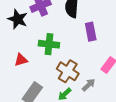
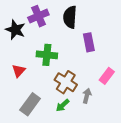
red triangle: (21, 60) -> (19, 71), turned -32
gray arrow: (89, 85) -> (87, 96), turned -32

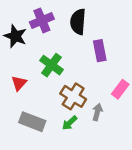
green cross: (47, 55) -> (51, 65), turned 30
gray rectangle: (30, 104) -> (32, 122), turned 75

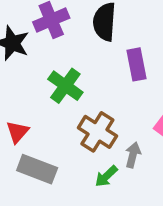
red triangle: (19, 83) -> (17, 132), moved
green arrow: (70, 123) -> (106, 176), moved

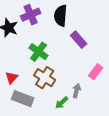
purple rectangle: (136, 64) -> (79, 40), turned -30
brown cross: (97, 132) -> (45, 78), moved

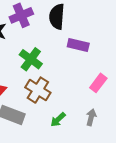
purple rectangle: (79, 40) -> (78, 45), turned -36
gray arrow: (77, 91) -> (91, 117), moved

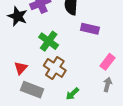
gray arrow: (91, 117) -> (107, 85), moved

